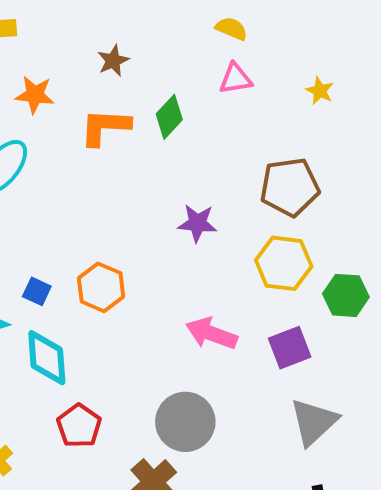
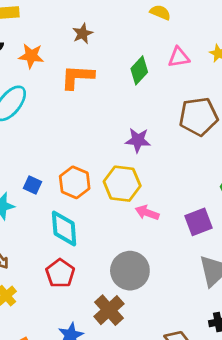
pink triangle: (235, 79) -> (179, 57), moved
green diamond: (169, 117) -> (139, 70), moved
yellow hexagon: (284, 263) -> (122, 184), moved
pink arrow: (211, 334) -> (147, 213), size x0.7
cyan diamond: (47, 358) -> (64, 228), moved

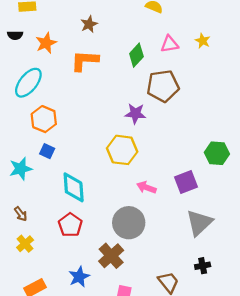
orange star: (31, 56) -> (46, 43), turned -30
brown pentagon: (198, 116) -> (163, 86), moved
orange hexagon: (75, 182) -> (44, 119), moved
pink arrow: (147, 213) -> (146, 187), moved

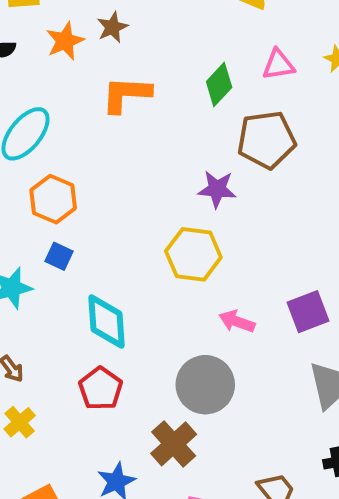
brown star: (89, 24) -> (112, 27), moved
orange star: (46, 43) -> (65, 41), moved

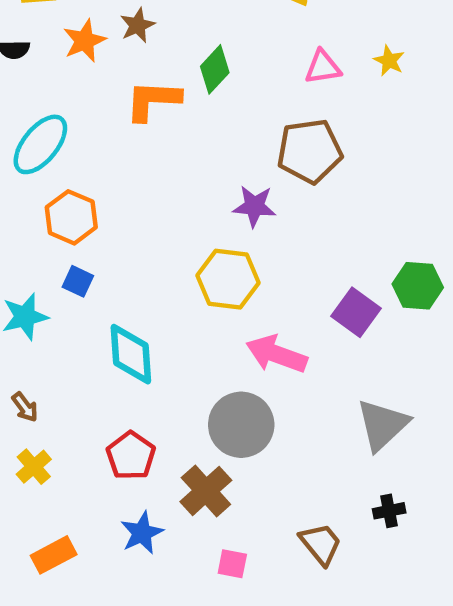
green diamond: (219, 84) -> (215, 69), moved
purple square: (308, 312) -> (356, 312), moved, turned -33
pink arrow: (237, 321) -> (277, 354), size x1.5
red pentagon: (101, 389) -> (131, 456), moved

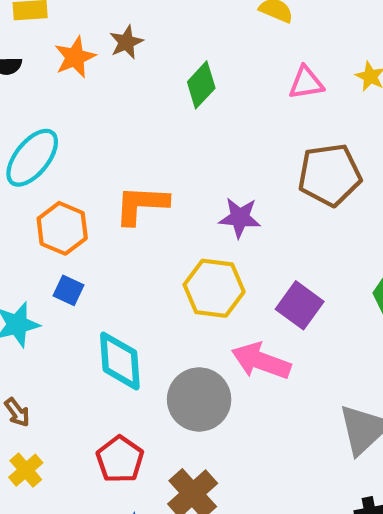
orange L-shape: (153, 100) -> (141, 205), moved
brown pentagon: (310, 151) -> (330, 175), moved
purple square: (356, 312) -> (300, 305), moved
gray circle: (241, 425) -> (199, 399), moved

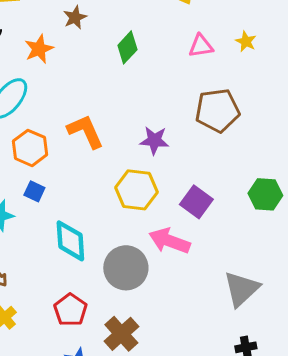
orange star: (75, 57) -> (39, 49), moved
orange L-shape: (141, 205) -> (85, 131), turned 63

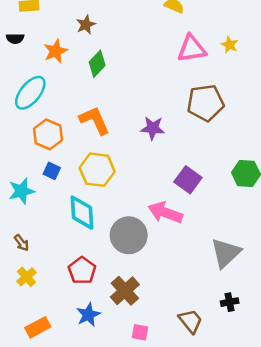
pink triangle: (201, 46) -> (192, 49), size x1.4
green diamond: (127, 47) -> (97, 64), moved
yellow hexagon: (136, 190) -> (97, 170), moved

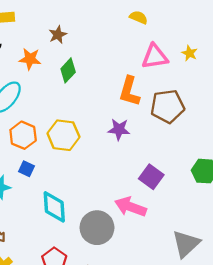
orange star: (56, 51) -> (30, 59), turned 30
orange L-shape: (95, 120) -> (129, 91), moved, turned -140
yellow hexagon: (97, 170) -> (63, 135), moved

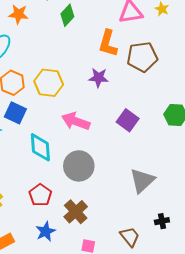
green diamond: (68, 70) -> (67, 15), moved
blue square: (27, 169) -> (15, 113), size x1.5
pink arrow: (130, 207) -> (76, 121), moved
gray triangle: (186, 244) -> (142, 181), moved

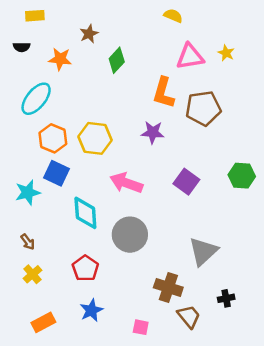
brown cross: (76, 212) -> (168, 287), moved, turned -30

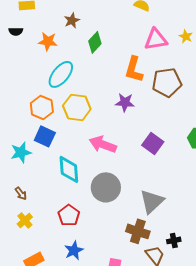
cyan ellipse: (36, 99) -> (61, 74), moved
gray triangle: (203, 251) -> (152, 201), moved
black cross: (226, 298) -> (174, 240), moved

